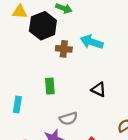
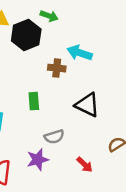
brown cross: (64, 49) -> (57, 68), moved
black triangle: (99, 89) -> (87, 105), size x1.5

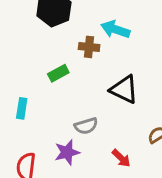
green rectangle: (34, 101) -> (58, 73), moved, turned 66

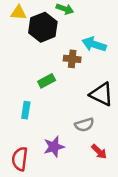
cyan rectangle: (22, 108) -> (26, 110), moved
gray semicircle: (86, 126) -> (84, 125), moved

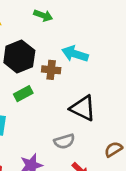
black hexagon: (43, 27) -> (19, 57), moved

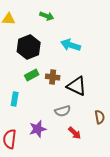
brown cross: (51, 70) -> (53, 77), moved
brown semicircle: (113, 149) -> (100, 117), turned 112

